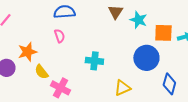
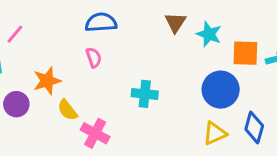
yellow triangle: (122, 88) -> (215, 133), moved

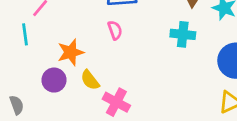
cyan cross: (145, 94) -> (183, 34), moved
purple circle: (16, 104) -> (54, 80), moved

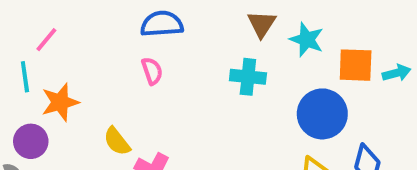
orange star: (71, 52) -> (60, 102), moved
purple circle: (54, 80) -> (31, 141), moved

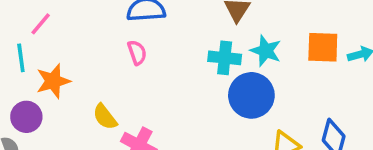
cyan star: (307, 40) -> (266, 51), moved
blue circle: (322, 114) -> (251, 95), moved

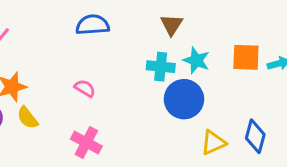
pink semicircle: (137, 53) -> (85, 88), moved, turned -40
yellow semicircle: (105, 117) -> (28, 118), moved

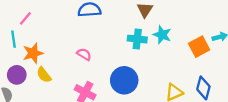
orange square: (246, 57) -> (199, 47), moved, turned -30
blue circle: (184, 99) -> (124, 80), moved

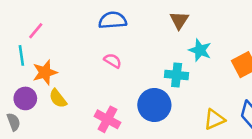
cyan cross: (137, 39) -> (177, 75), moved
pink semicircle: (84, 54) -> (113, 61), moved

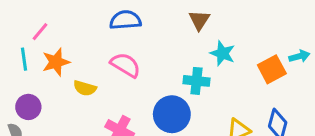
pink semicircle: (113, 61) -> (125, 65), size x1.5
orange star: (45, 72) -> (56, 62), moved
yellow semicircle: (58, 98) -> (85, 88), moved, turned -36

